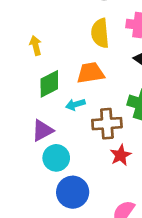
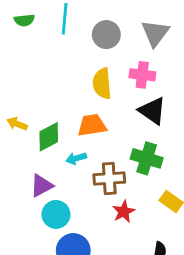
yellow arrow: (36, 46) -> (17, 124), moved, turned -54

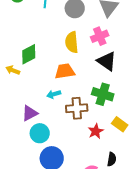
pink cross: (142, 75) -> (100, 36), turned -30
green diamond: (49, 137) -> (29, 54), moved
red star: (124, 212) -> (96, 131), moved

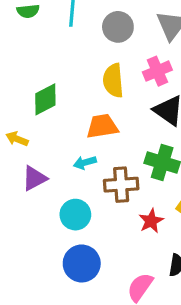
yellow arrow: (13, 70) -> (17, 139), moved
purple triangle: (30, 113) -> (34, 178), moved
cyan circle: (40, 133) -> (75, 215), moved

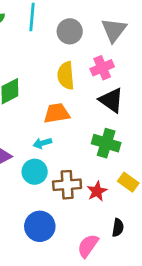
brown cross: (121, 185) -> (67, 185), moved
cyan circle: (75, 215) -> (35, 172), moved

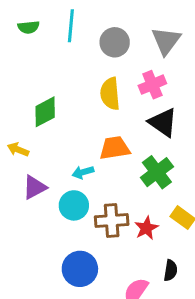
orange trapezoid: (57, 113) -> (115, 148), moved
green cross: (106, 143) -> (157, 172), turned 36

